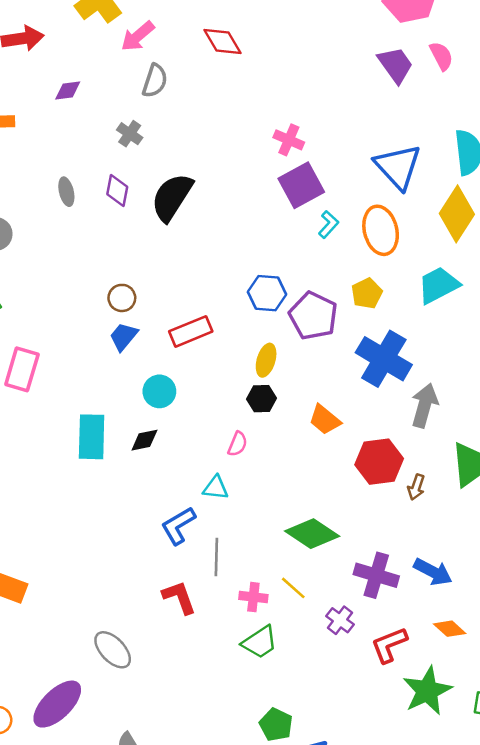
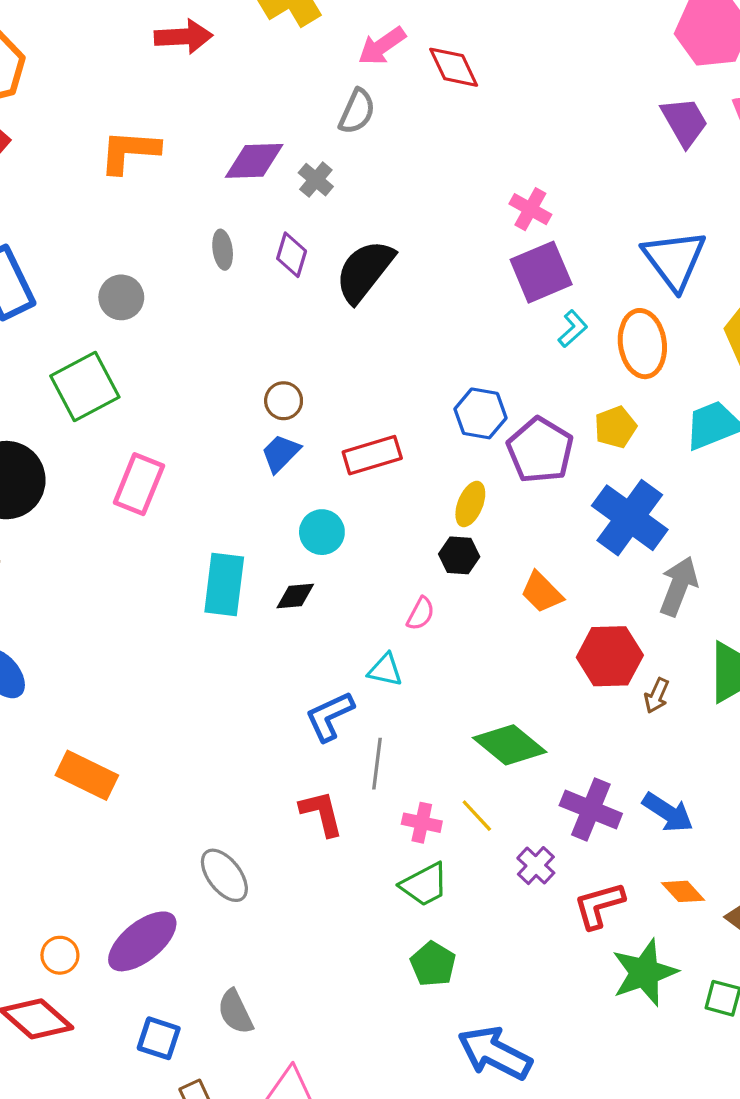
pink arrow: (138, 36) -> (382, 46), moved
purple diamond: (68, 91) -> (254, 161), moved, size x1.6
green pentagon: (276, 725) -> (433, 964), moved

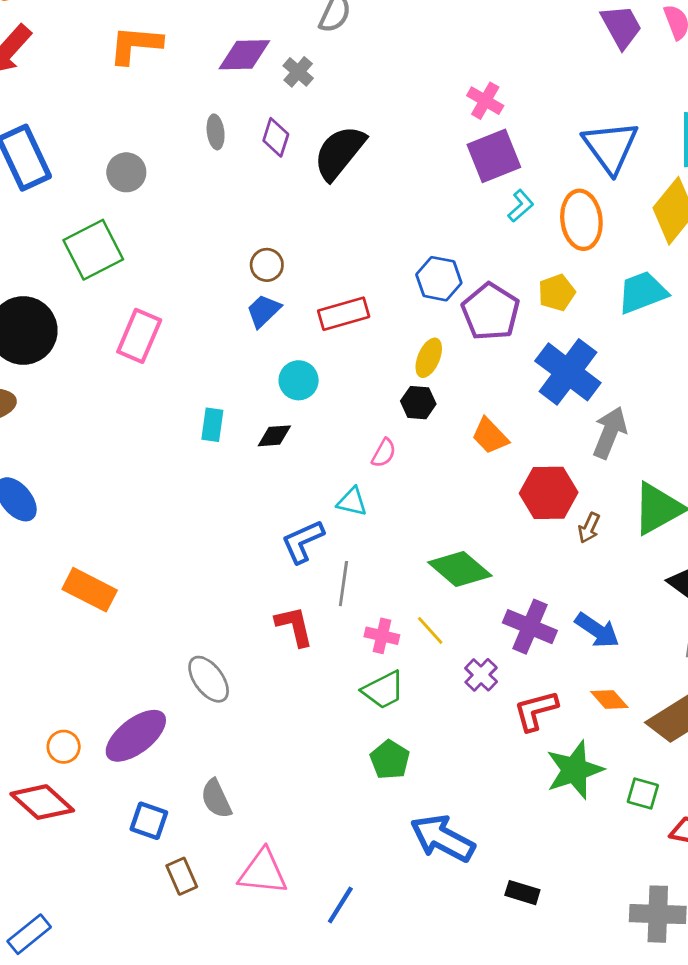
cyan rectangle: (224, 585) -> (212, 425), size x0.6

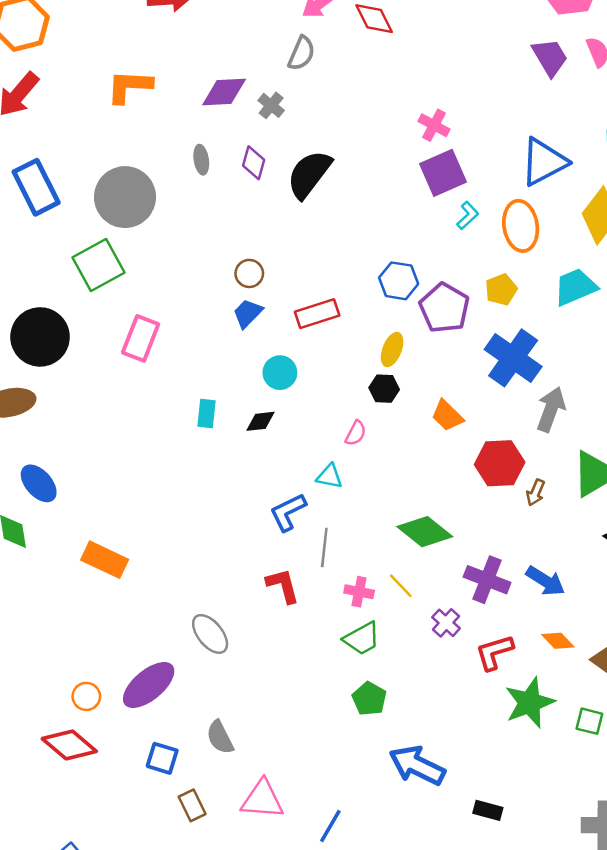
blue triangle: (610, 147) -> (544, 162), turned 40
gray circle: (126, 172) -> (125, 197), size x1.8

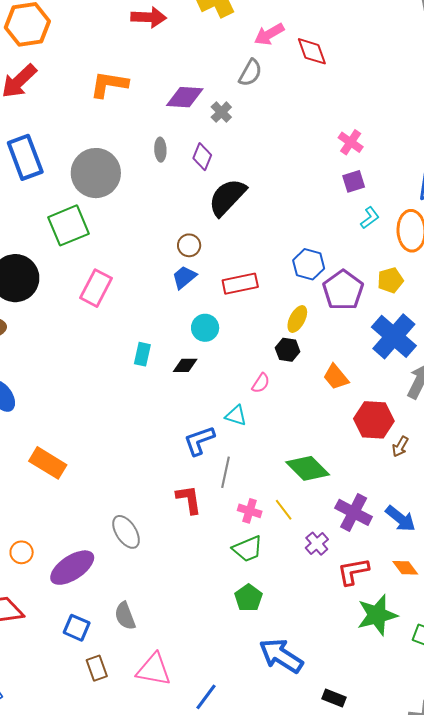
purple square: (443, 173) -> (354, 181), size x0.6
black semicircle: (309, 174) -> (227, 197), moved
orange circle: (86, 696) -> (22, 552), moved

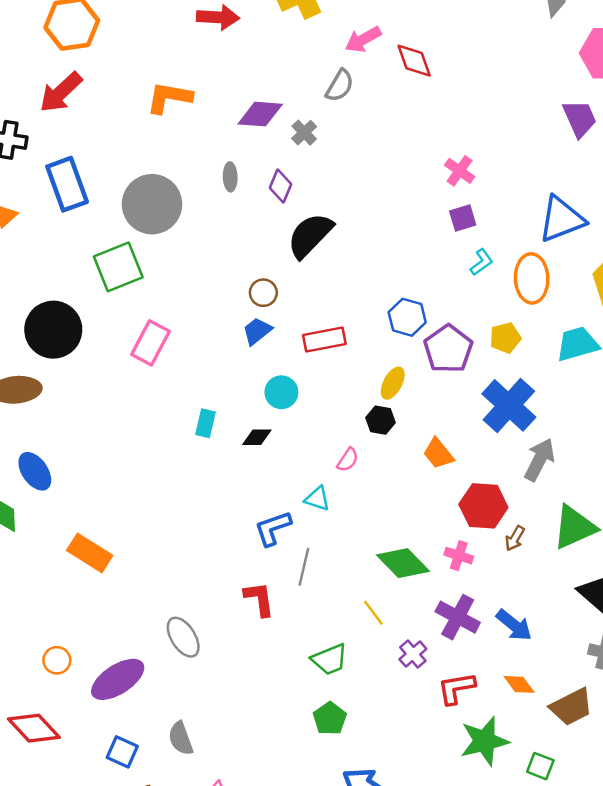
pink cross: (250, 511) -> (459, 556), moved

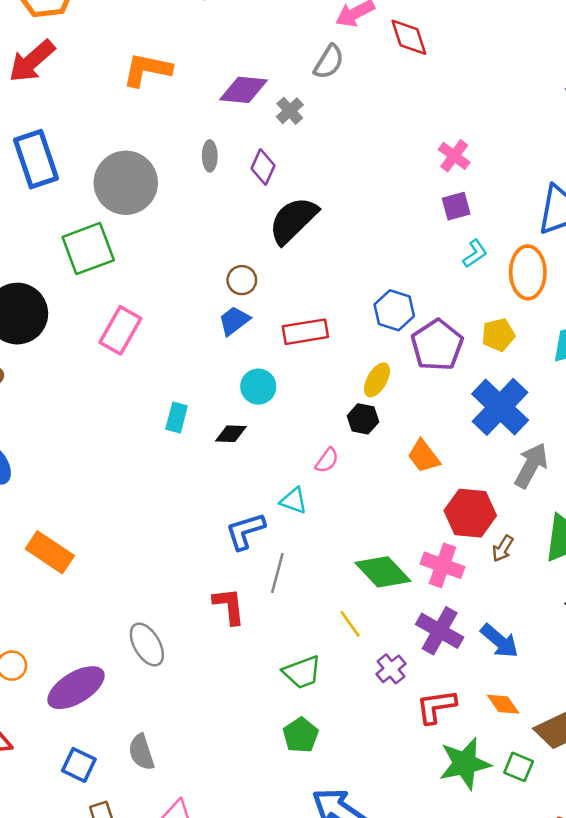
pink cross: (459, 556) -> (442, 565), size x1.4
green square: (540, 766) -> (519, 767), moved

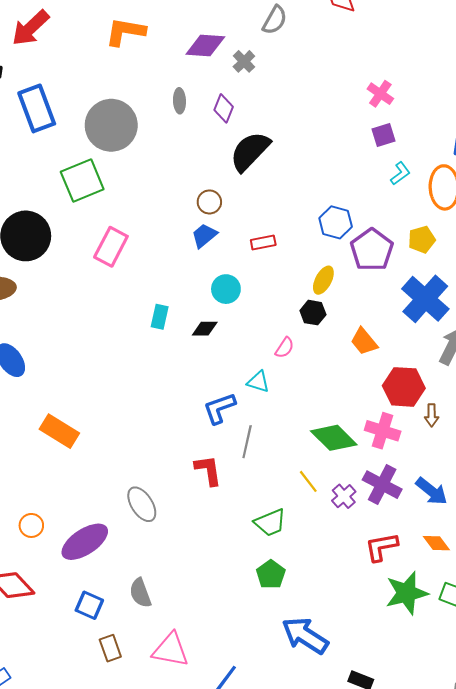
red rectangle: (305, 332) -> (263, 243), size x0.7
brown arrow: (503, 549) -> (432, 415), turned -30
purple cross: (391, 669) -> (344, 496), moved

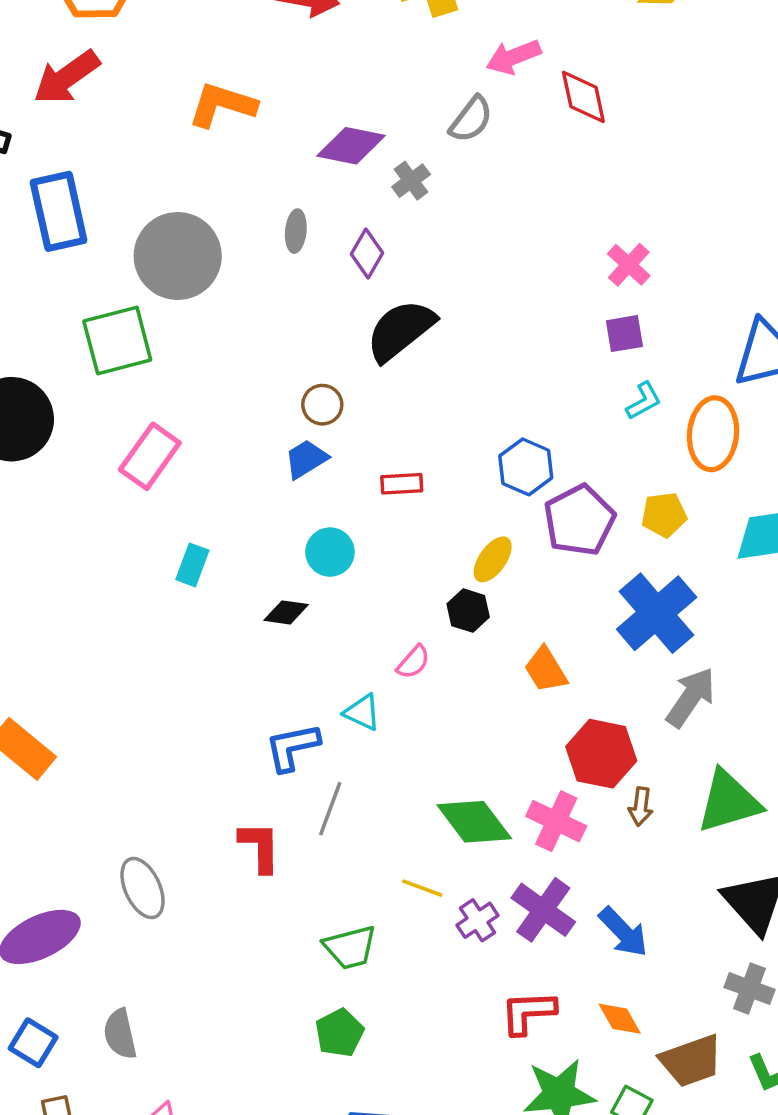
cyan rectangle: (160, 317) -> (192, 565), moved
yellow line: (308, 481) -> (422, 888), turned -40

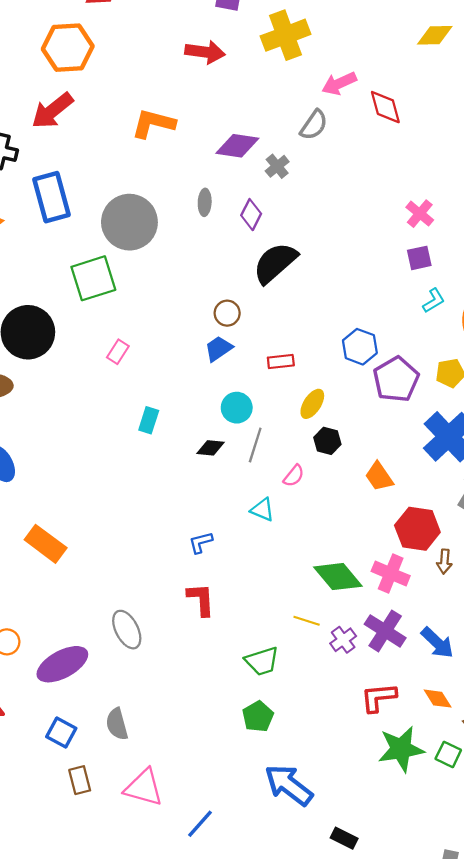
pink rectangle: (150, 456) -> (118, 352), size x0.6
yellow ellipse: (493, 559) -> (312, 404), moved
blue L-shape: (292, 747) -> (201, 542), moved, size x0.7
gray line: (330, 809) -> (255, 445), moved

